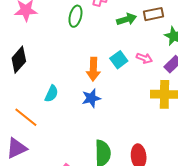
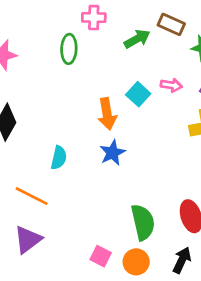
brown rectangle: (154, 14) -> (171, 24), turned 48

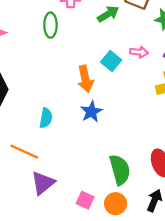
purple triangle: (28, 240) -> (43, 183), moved

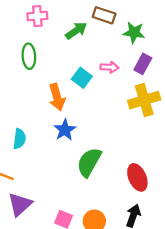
green ellipse: (50, 25) -> (29, 56), moved
green semicircle: (120, 170) -> (89, 162), moved, turned -132

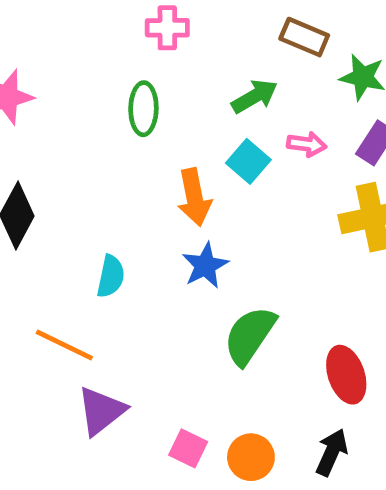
green arrow: (76, 31) -> (255, 96), moved

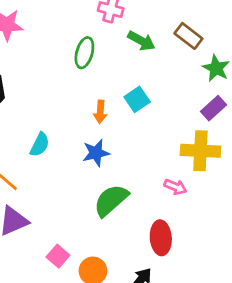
green arrow: (255, 96) -> (141, 41), moved, turned 44
pink arrow: (307, 144) -> (175, 187), moved
orange arrow: (194, 197) -> (100, 112), size x0.7

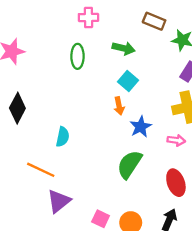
green arrow: (141, 41) -> (124, 48), moved
orange arrow: (100, 112) -> (119, 106), moved
blue star: (96, 153) -> (141, 127), moved

